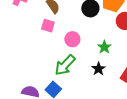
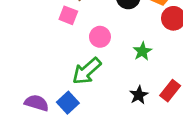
black star: (98, 69) -> (139, 95), moved

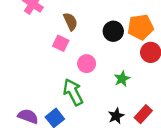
green arrow: (87, 71) -> (73, 92), turned 100

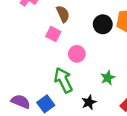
green star: (122, 79) -> (108, 78), moved
black star: (116, 116) -> (89, 102), moved

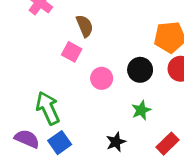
black circle: (103, 24) -> (140, 70), moved
green arrow: (63, 80) -> (48, 108), moved

